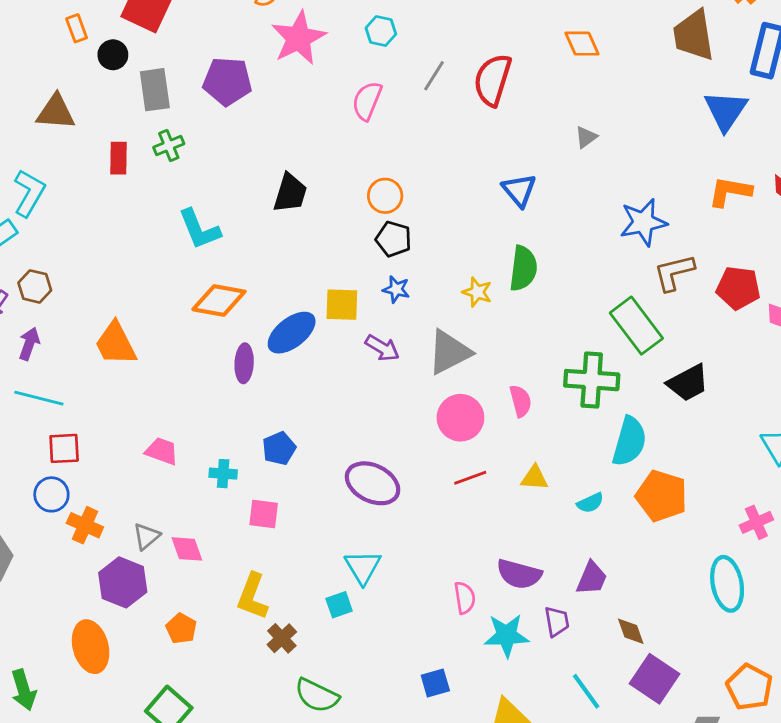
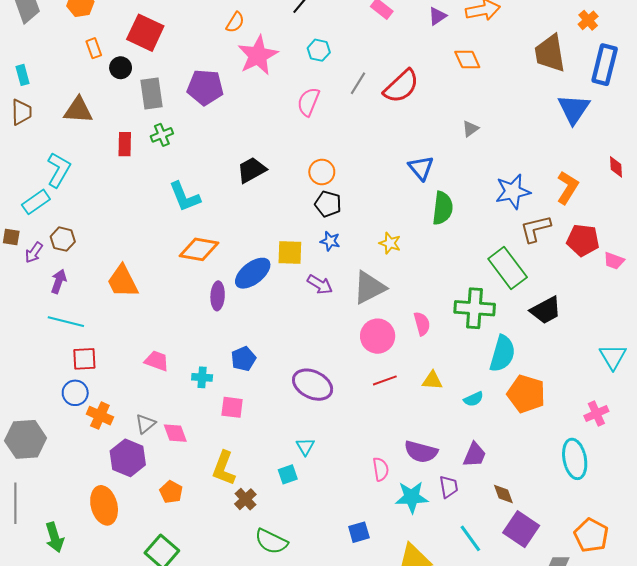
red semicircle: (493, 80) -> (401, 86), turned -150
orange L-shape: (730, 192) -> (567, 187), moved, turned 112
black trapezoid: (290, 193) -> (252, 170), turned -136
green semicircle: (523, 268) -> (443, 208), moved
cyan triangle: (363, 567) -> (305, 447), size x0.7

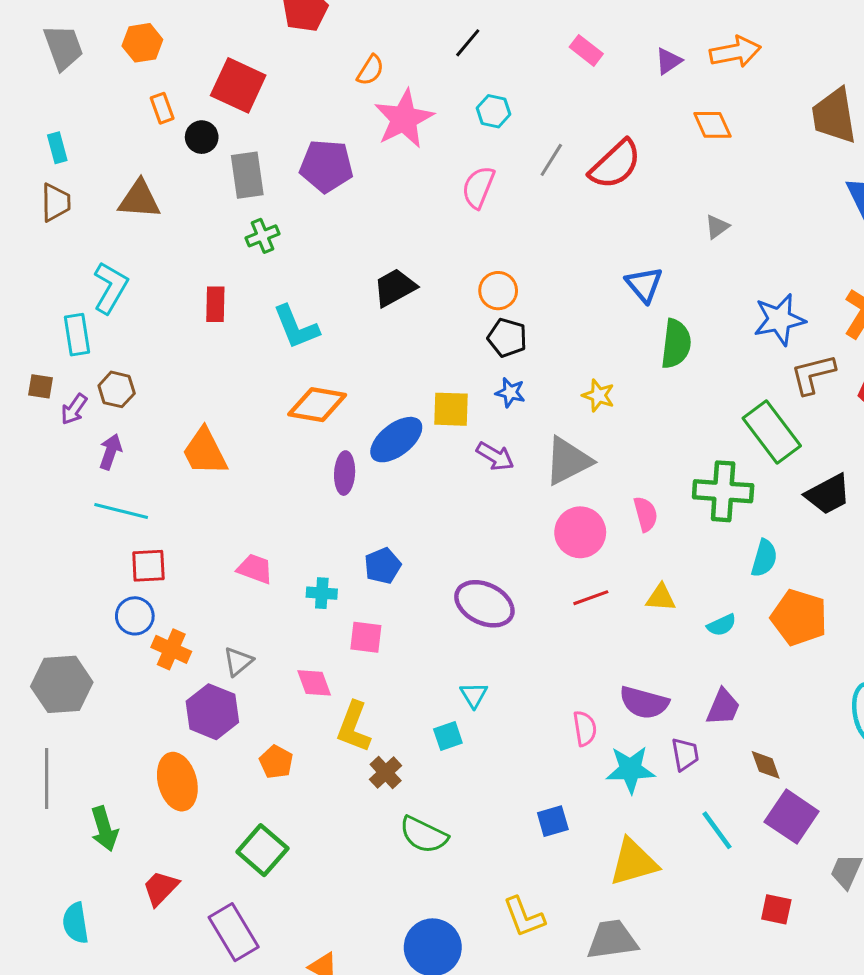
red rectangle: (125, 144) -> (215, 304), moved
cyan rectangle: (36, 202) -> (77, 335), turned -64
cyan semicircle: (502, 354) -> (764, 558), size x0.7
pink diamond: (175, 433) -> (314, 683), moved

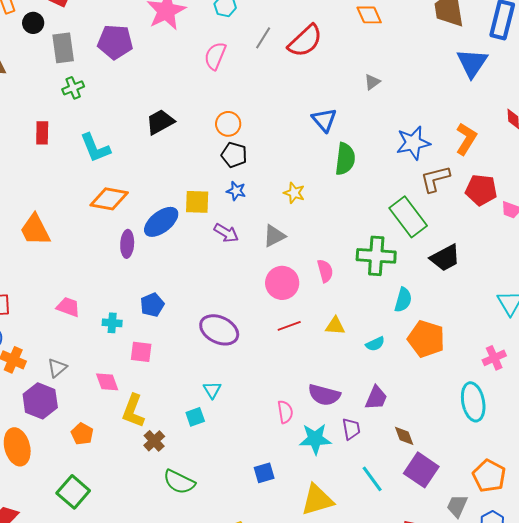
gray triangle: (568, 461) -> (274, 236), size x0.7

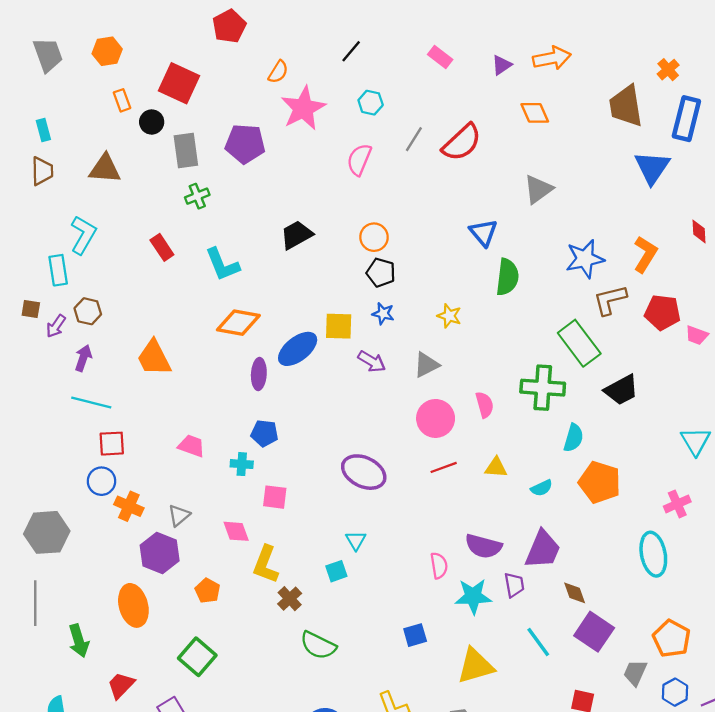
gray triangle: (372, 82) -> (538, 189), size x1.6
red rectangle: (42, 133) -> (162, 247), turned -35
blue pentagon: (152, 305) -> (265, 433), moved, turned 30
purple trapezoid: (376, 398) -> (543, 550), size x1.4

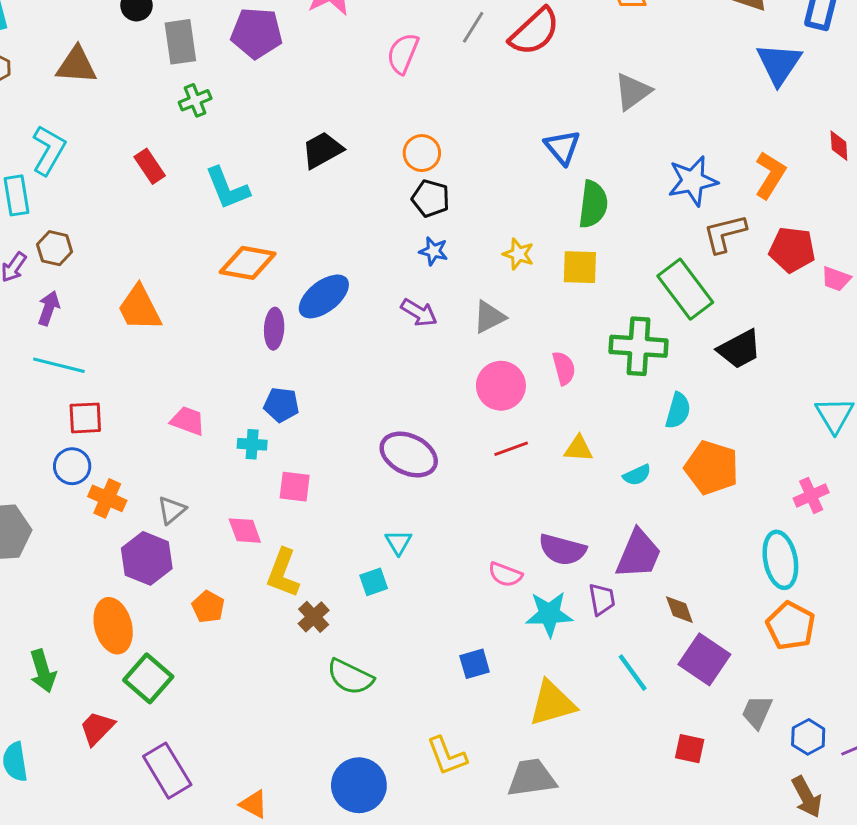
yellow square: (339, 326) -> (580, 267), moved
pink semicircle: (439, 566) -> (505, 574), turned 120
orange pentagon: (672, 639) -> (791, 626), moved
green square: (197, 657) -> (148, 678), moved

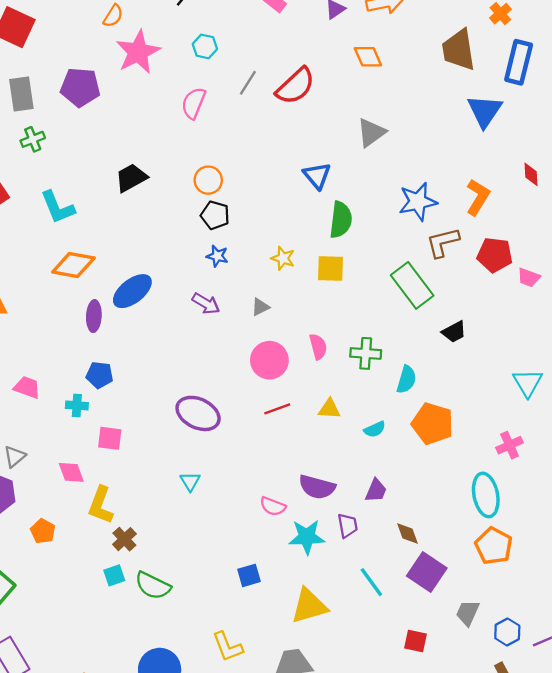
gray triangle: (489, 317) -> (260, 307), size x0.7
green cross: (638, 346) -> (366, 353), moved, size x0.7
black trapezoid: (739, 349) -> (454, 332), size x0.7
purple trapezoid: (638, 554) -> (376, 490), size x0.6
cyan square: (374, 582) -> (114, 575), moved

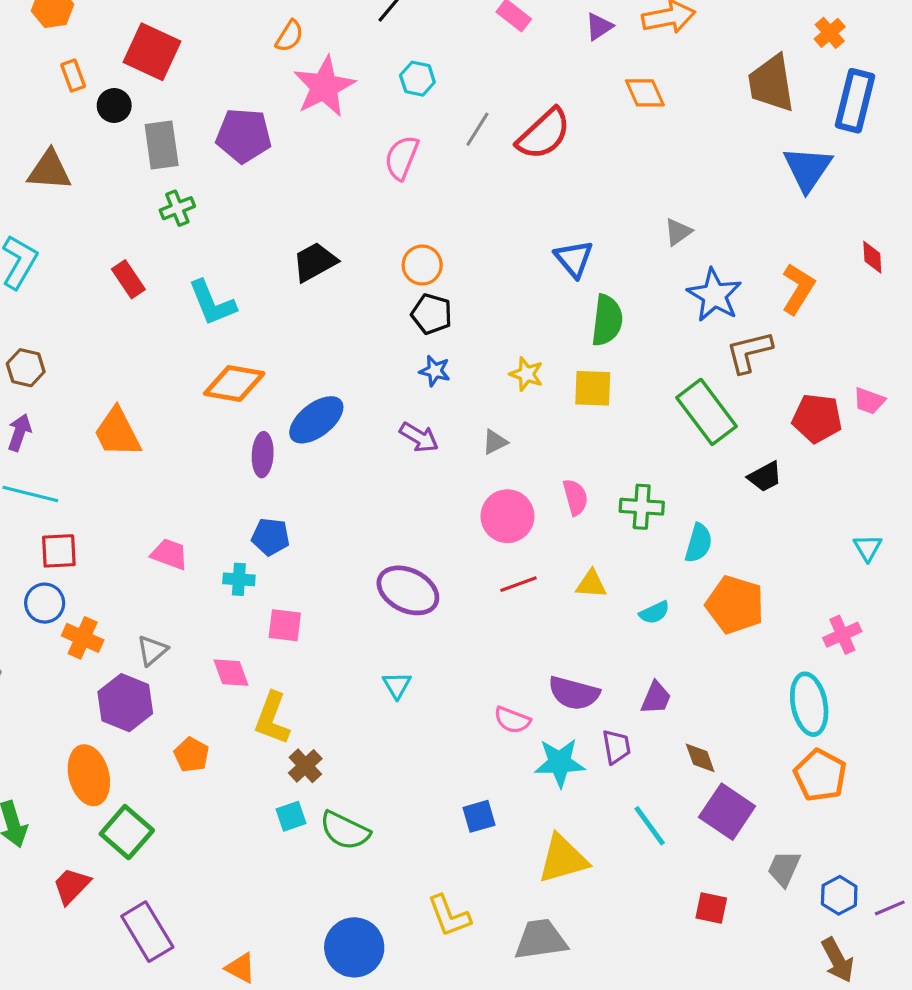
gray triangle: (371, 133) -> (678, 232), moved, size x0.7
blue star: (418, 202) -> (714, 295), turned -30
red pentagon: (495, 255) -> (817, 418), moved
cyan triangle: (528, 383) -> (868, 548), size x0.7

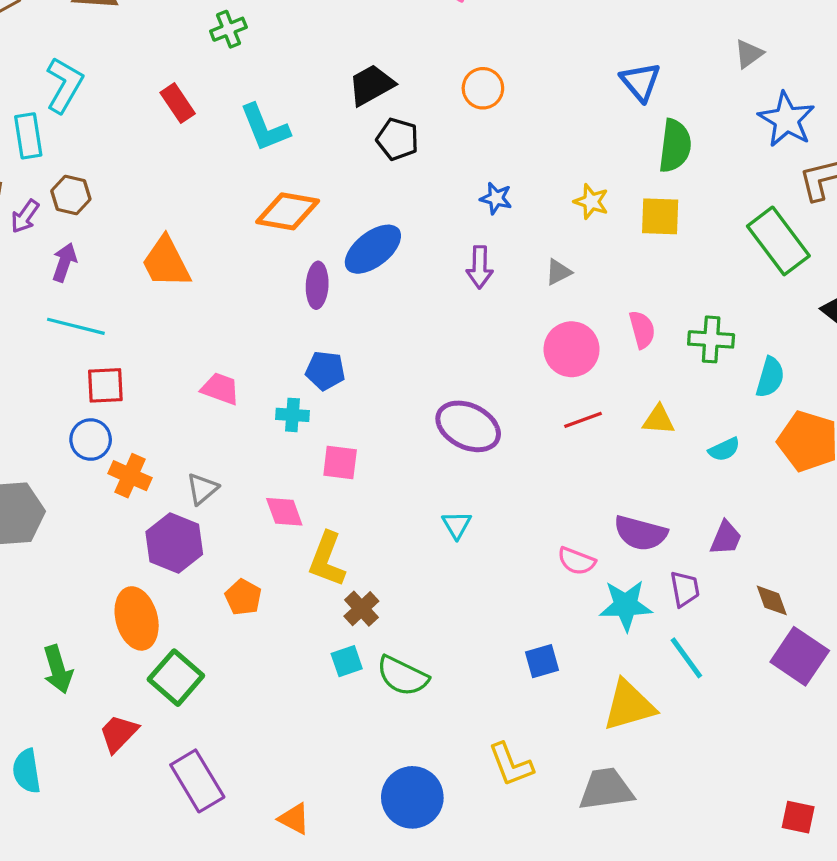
black pentagon: (432, 314) -> (398, 139), moved
purple arrow: (419, 437) -> (480, 267), turned 60
cyan line: (650, 826) -> (686, 658), moved
red square: (711, 908) -> (798, 817), moved

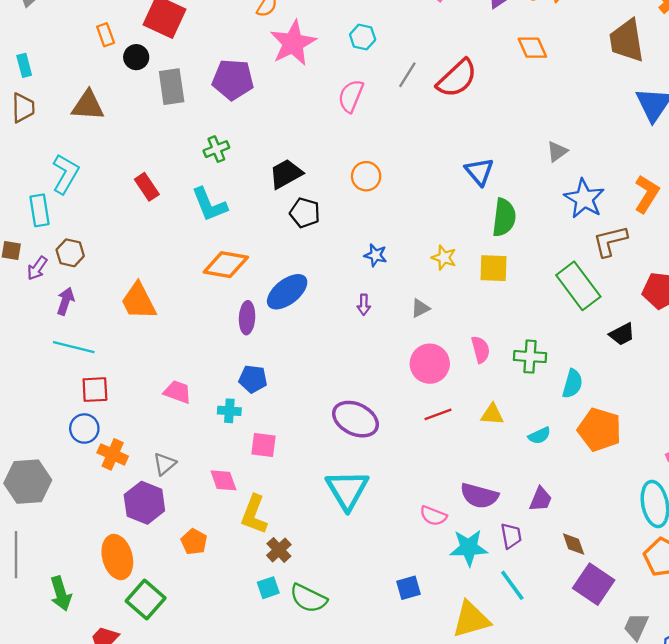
green cross: (228, 29) -> (216, 149), moved
purple arrow: (480, 267) -> (364, 305), size x0.7
cyan triangle: (457, 525) -> (347, 490), size x2.0

